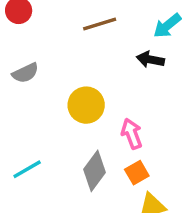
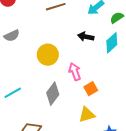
black arrow: (150, 59) -> (86, 37), moved
orange square: (137, 173) -> (91, 89), moved

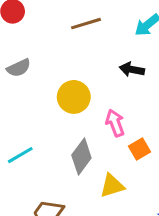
yellow triangle: (87, 115) -> (112, 186), moved

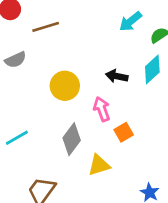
brown line: (86, 24) -> (46, 27), moved
black arrow: (132, 69) -> (117, 76), moved

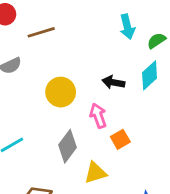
cyan arrow: (130, 21) -> (127, 27), turned -65

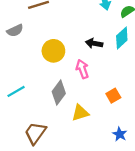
orange square: (120, 139) -> (113, 96), moved

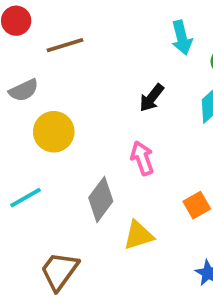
black arrow: (94, 43) -> (152, 98), moved, turned -63
yellow circle: (53, 51) -> (54, 132), moved

